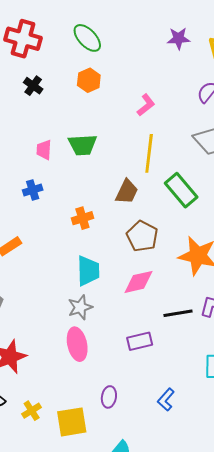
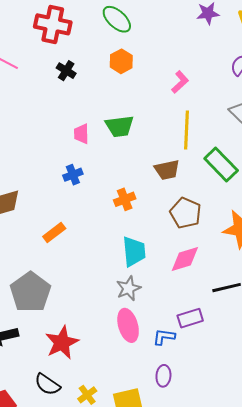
brown trapezoid: (127, 192) -> (167, 170), turned 56
blue L-shape: (166, 400) -> (164, 337), moved, turned 60

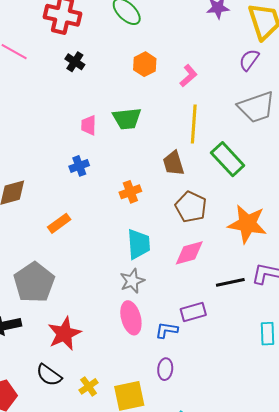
orange hexagon: (121, 61) -> (145, 64), moved
brown trapezoid: (167, 170) -> (173, 163), turned 84

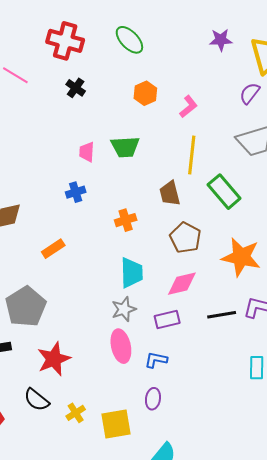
purple rectangle: (193, 312) -> (167, 320), moved

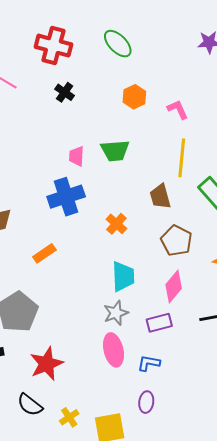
pink L-shape: (188, 107) -> (178, 109), turned -75
blue cross: (76, 192) -> (66, 197), size x1.8
orange cross: (126, 220) -> (116, 224), turned -30
pink diamond: (182, 284) -> (174, 287), turned -36

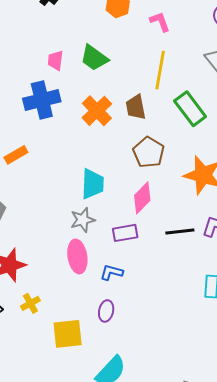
green trapezoid: (115, 151) -> (94, 58), turned 36
orange cross: (116, 224) -> (97, 111), moved, size x1.4
yellow cross: (69, 417) -> (30, 303), moved

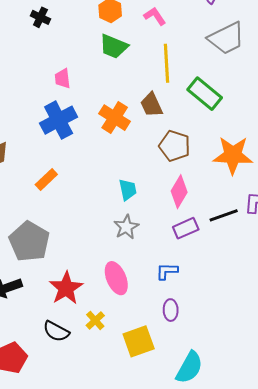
green trapezoid: (94, 58) -> (114, 46), moved
cyan trapezoid: (93, 184) -> (128, 190), size x0.7
purple rectangle: (125, 233) -> (186, 228), moved
pink ellipse: (77, 256) -> (116, 278), moved

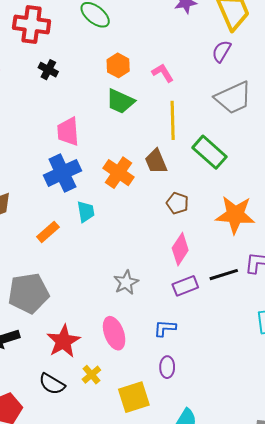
pink trapezoid: (63, 78) -> (68, 132), size x1.4
brown pentagon: (175, 146) -> (177, 203), size x0.7
cyan trapezoid: (128, 190) -> (86, 212), moved
gray pentagon: (29, 241) -> (29, 293), turned 30

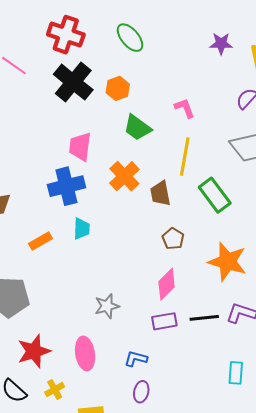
orange hexagon: (118, 65) -> (118, 88), moved
black cross: (48, 70) -> (73, 82), size x2.0
orange cross: (119, 173) -> (124, 176), moved
purple ellipse: (167, 367) -> (141, 392), moved

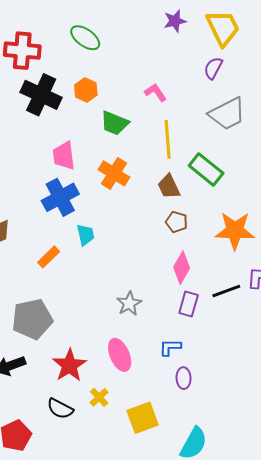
brown trapezoid: (160, 193) -> (169, 187), moved
purple rectangle: (164, 321) -> (189, 304), turned -50

